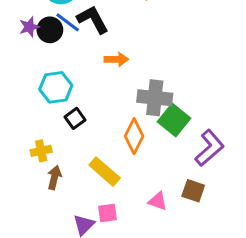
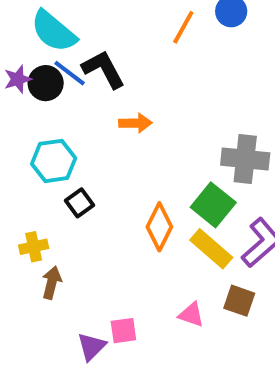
gray cross: (155, 98) -> (245, 159), moved
yellow rectangle: (105, 172) -> (211, 249), moved

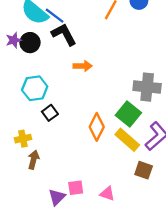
blue line: (70, 73) -> (55, 16), moved
pink triangle: (191, 315) -> (107, 194), moved

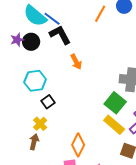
orange arrow: (83, 66) -> (76, 62), turned 63
orange diamond: (97, 127) -> (78, 145), moved
yellow cross: (23, 139) -> (40, 124), moved, turned -32

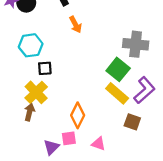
black square: (48, 102) -> (45, 68), turned 32
yellow cross: (40, 124) -> (36, 92), size x1.5

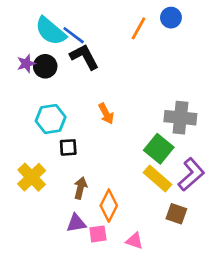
orange arrow: (75, 25) -> (106, 114), moved
yellow cross: (36, 92) -> (32, 177), moved
brown arrow: (30, 112) -> (80, 188), moved
purple triangle: (51, 147) -> (76, 223), moved, turned 35

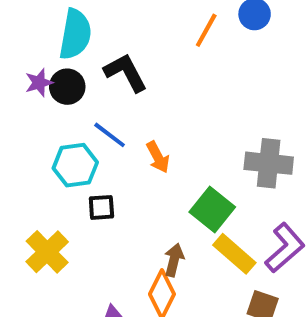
cyan semicircle: (51, 31) -> (75, 34), turned -120
blue line: (74, 35) -> (110, 135), moved
green square: (159, 149) -> (212, 210), moved
brown arrow: (80, 188) -> (174, 260), moved

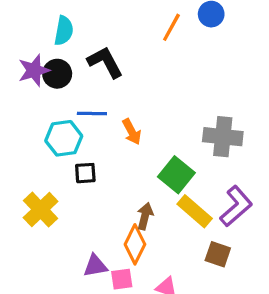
cyan semicircle: (75, 34) -> (64, 31), size x0.7
purple star: (39, 83) -> (34, 70), size x1.4
blue line: (110, 135) -> (92, 113), turned -36

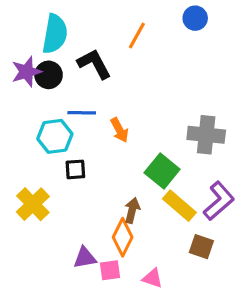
orange line: (171, 27) -> (137, 35), moved
cyan semicircle: (64, 31) -> (55, 34), size x1.4

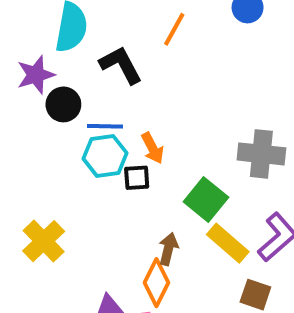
black circle: (49, 75) -> (63, 104), moved
cyan hexagon: (55, 136) -> (105, 156), moved
black square: (75, 169) -> (137, 178), moved

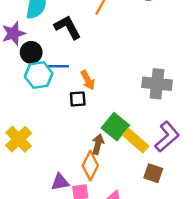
cyan hexagon: (105, 156) -> (39, 75), moved
green square: (206, 200) -> (115, 127), moved

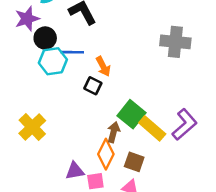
gray cross: (157, 84) -> (175, 42), moved
black square: (78, 99) -> (93, 86), turned 30
brown square: (153, 173) -> (134, 162), moved

